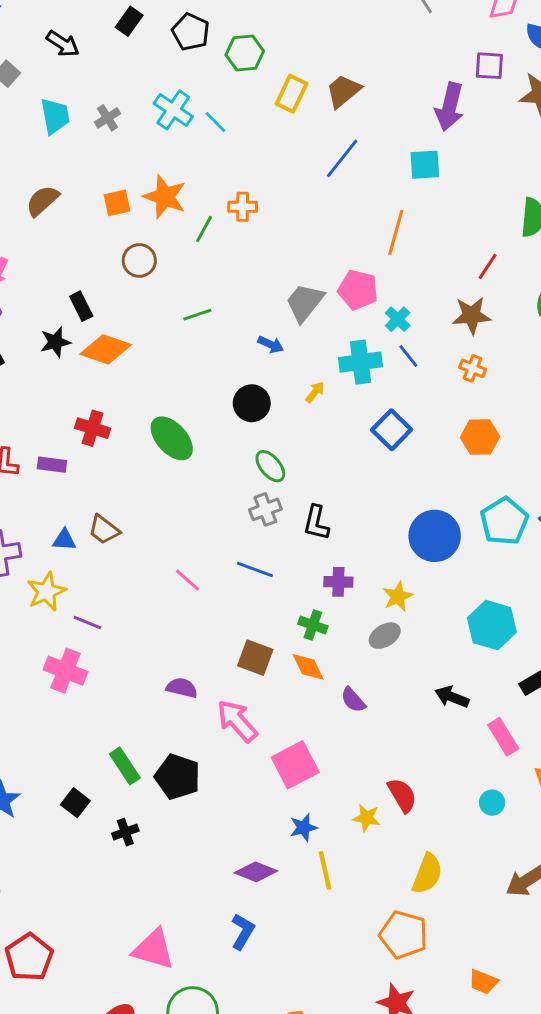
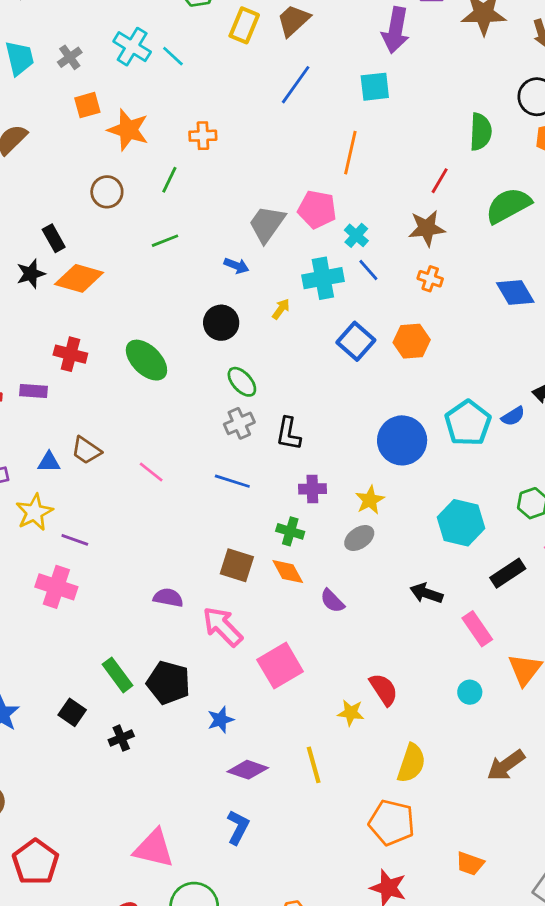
orange square: (117, 203) -> (87, 105), moved
green line: (204, 229) -> (169, 180), moved
orange hexagon: (480, 437) -> (412, 341), moved
pink line: (187, 580) -> (151, 472), moved
blue star: (304, 828) -> (221, 720), moved

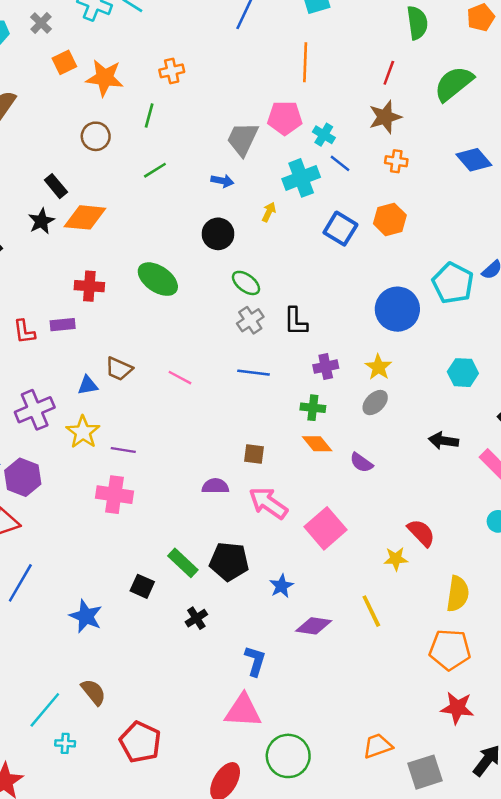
cyan hexagon: (461, 523) -> (463, 373), size x0.7
brown square: (237, 565) -> (254, 454), moved, size x0.7
black square: (72, 712) -> (142, 586), moved
blue L-shape: (238, 827) -> (255, 661), moved

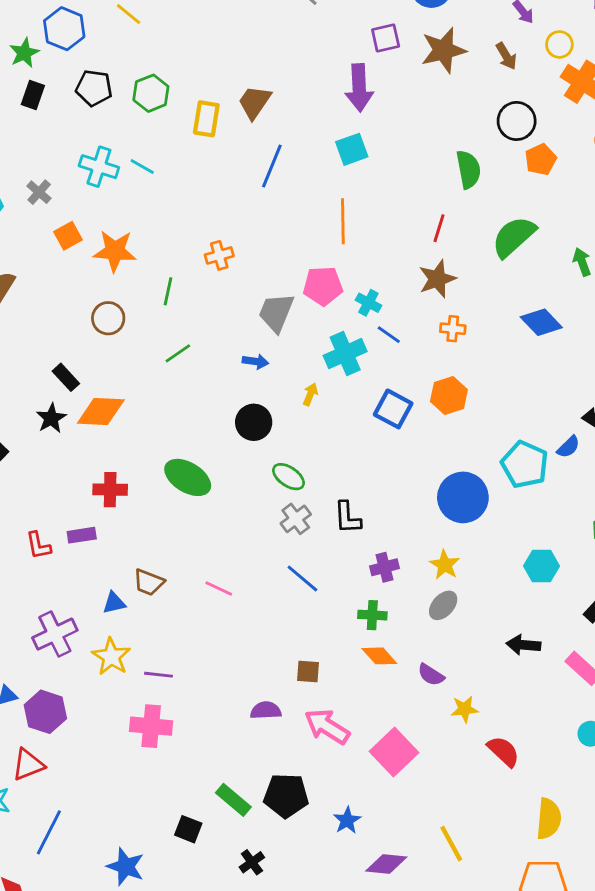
orange cross: (172, 71) -> (219, 255), moved
blue line: (253, 373) -> (302, 579), turned 36
yellow star: (396, 559) -> (465, 709), moved

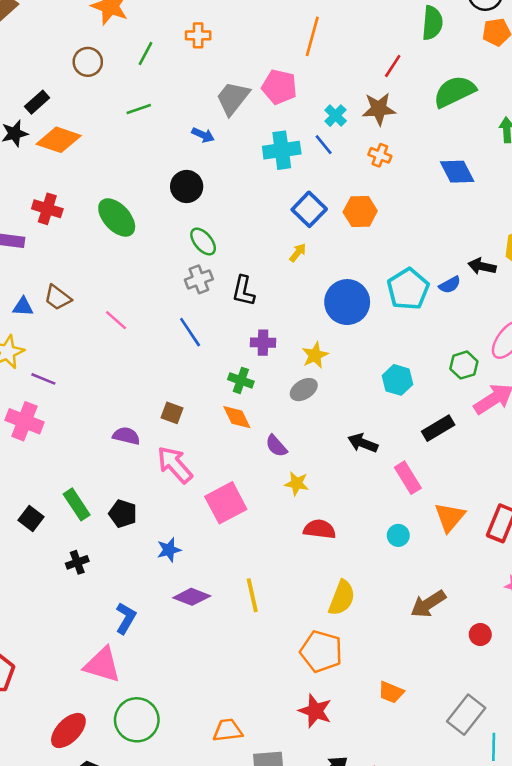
cyan cross: (368, 303) -> (336, 116), moved
black rectangle: (66, 377) -> (37, 102), turned 75
yellow arrow: (310, 394) -> (298, 253), moved
red semicircle: (503, 751) -> (320, 529), turned -52
black pentagon: (286, 796) -> (123, 514), size x0.7

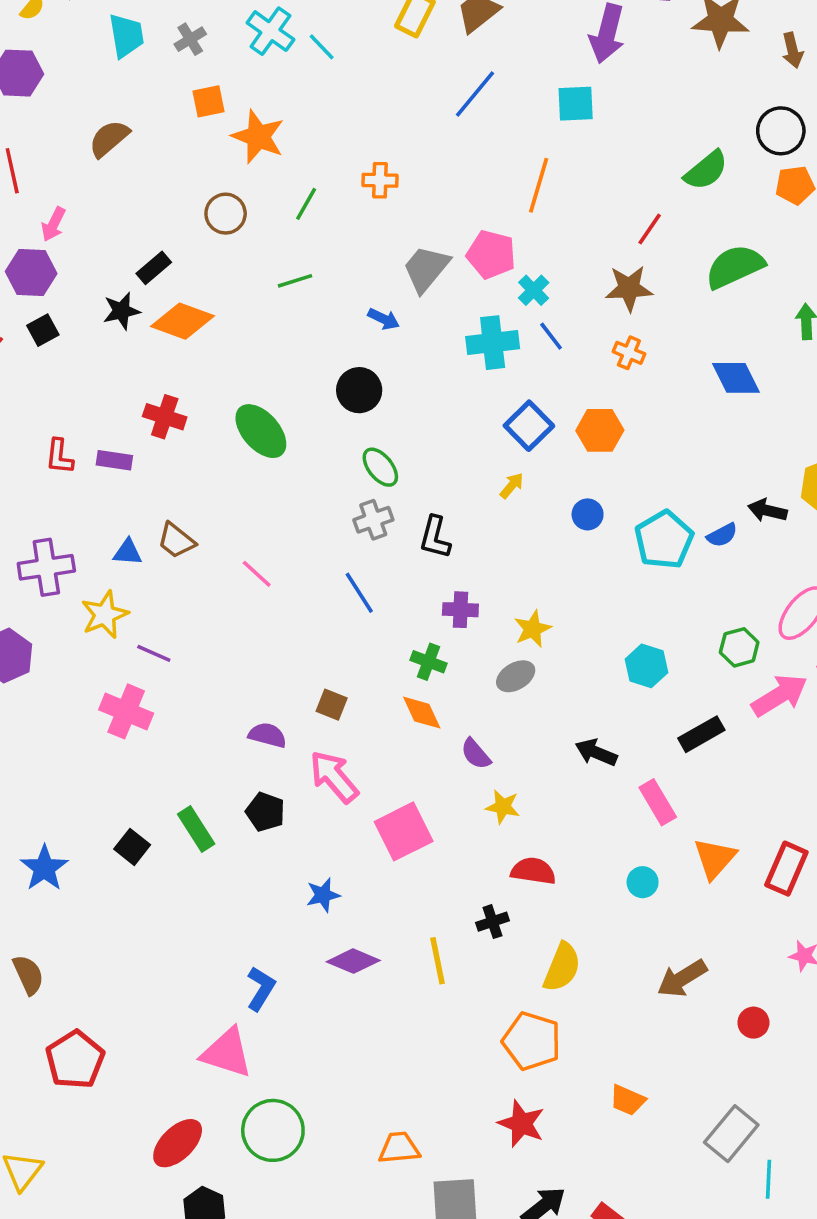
green semicircle: (432, 23) -> (706, 170), turned 44
cyan cross: (336, 116) -> (534, 290), moved
blue circle: (347, 302) -> (588, 514), moved, size x0.5
black pentagon: (123, 514) -> (265, 812), moved
black cross: (77, 562) -> (493, 922), moved

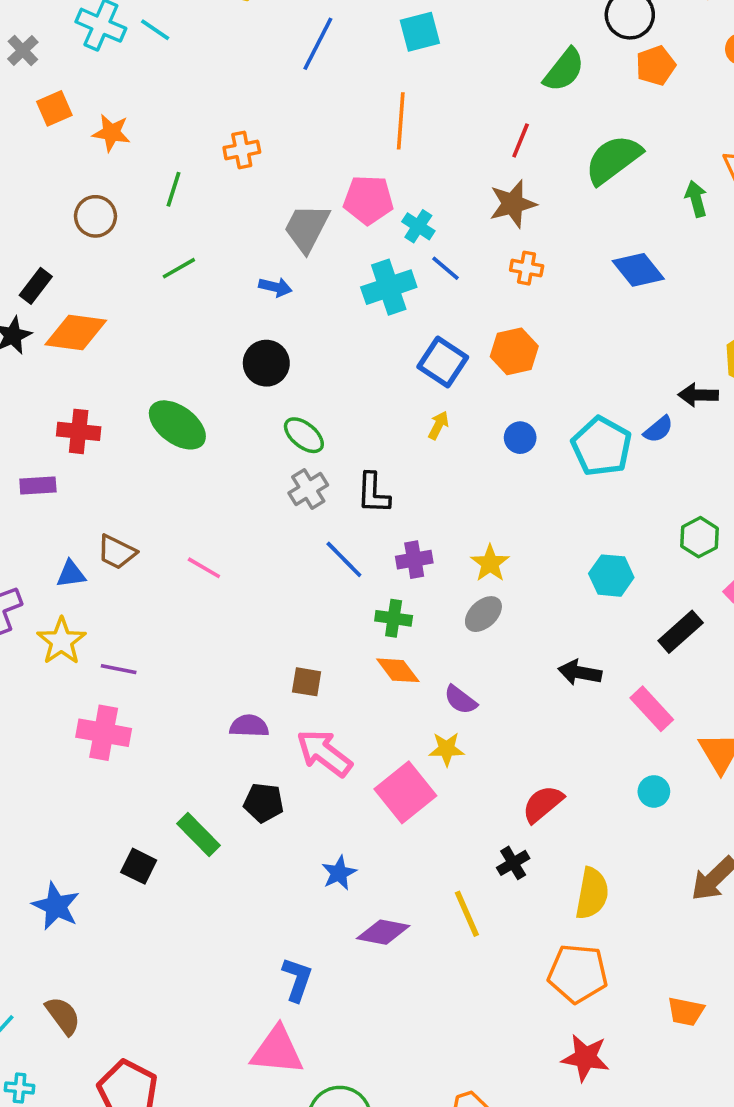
orange star: (258, 137) -> (111, 133), size x0.7
blue line: (359, 593) -> (344, 559), moved
yellow star: (503, 807) -> (447, 749), moved
red semicircle: (533, 871) -> (543, 804), turned -36

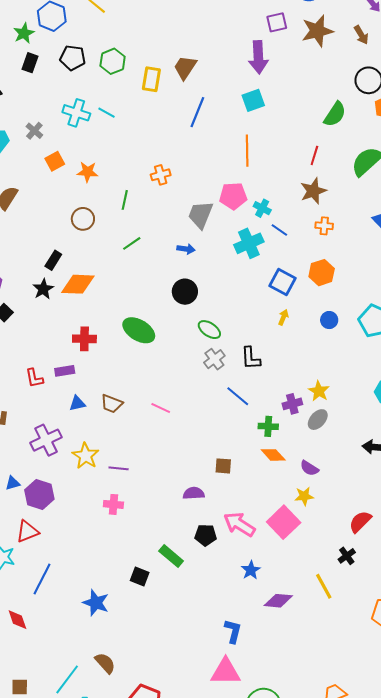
purple cross: (414, 560) -> (292, 404), moved
blue triangle: (71, 574) -> (77, 403), moved
pink cross: (104, 733) -> (113, 504), size x0.7
pink arrow: (324, 753) -> (239, 524), moved

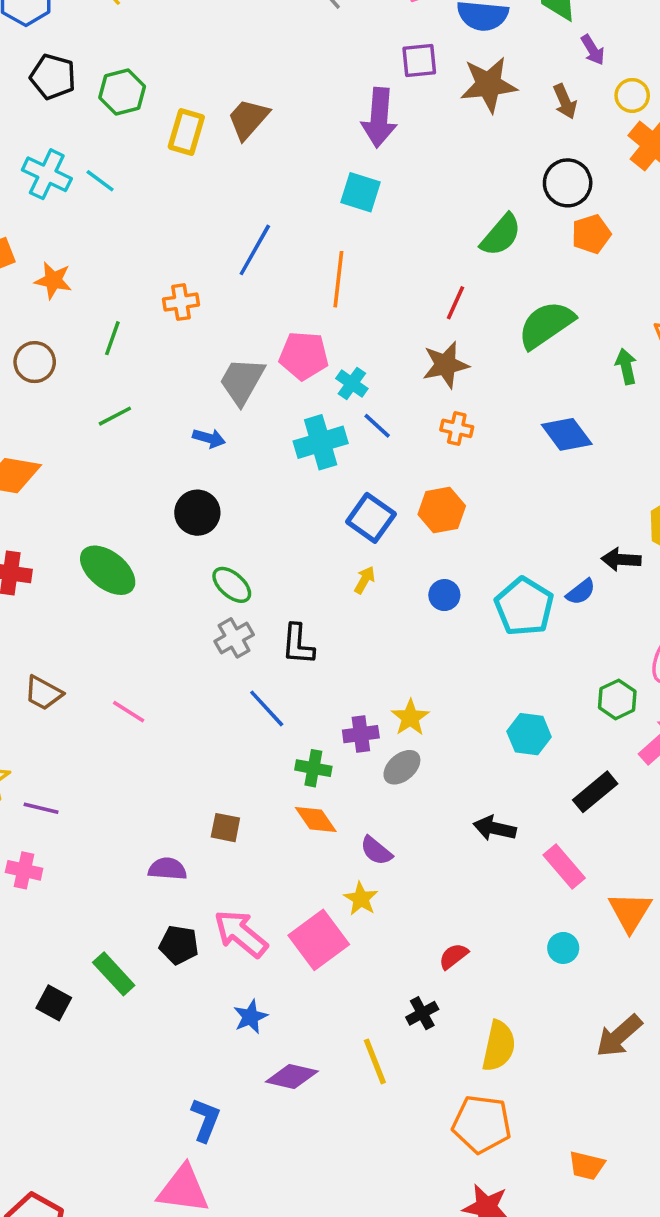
cyan square: (253, 100) -> (360, 192), turned 30
blue line: (197, 112) -> (255, 250), moved
yellow star: (304, 496) -> (361, 899), turned 30
red semicircle: (360, 522) -> (453, 956), size x0.7

